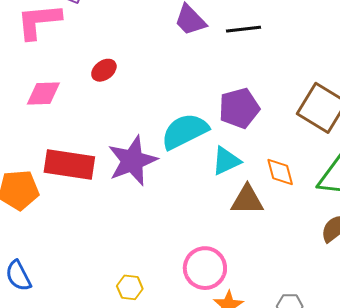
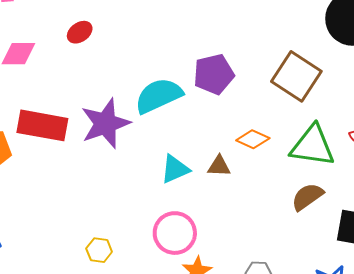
cyan triangle: (226, 161) -> (175, 169), moved
orange diamond: (280, 172) -> (253, 139), turned -52
brown triangle: (247, 200) -> (219, 166), size x0.7

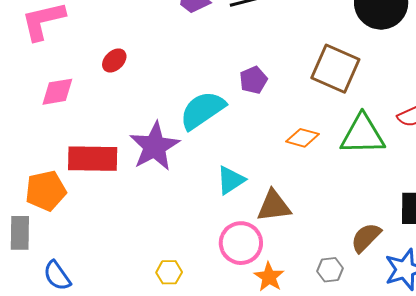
purple pentagon: (214, 74) -> (253, 80), size x0.7
brown triangle: (219, 166) -> (274, 206), moved, size x1.5
brown semicircle: (307, 197) -> (366, 238), moved

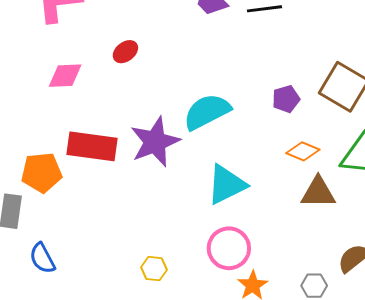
purple pentagon: (253, 80) -> (286, 99), moved
cyan triangle: (231, 180) -> (226, 185), size x1.4
brown triangle: (274, 206) -> (318, 192), moved

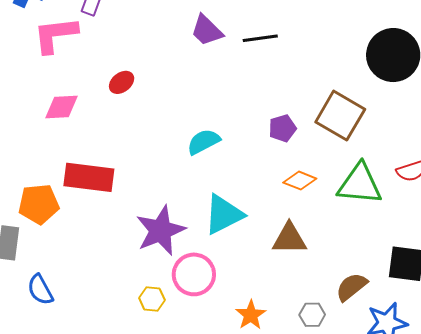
cyan semicircle: (207, 112) -> (204, 142), size x0.7
purple star: (155, 142) -> (161, 231), moved
brown triangle: (318, 192) -> (289, 239), moved
pink circle: (229, 248) -> (194, 274), moved

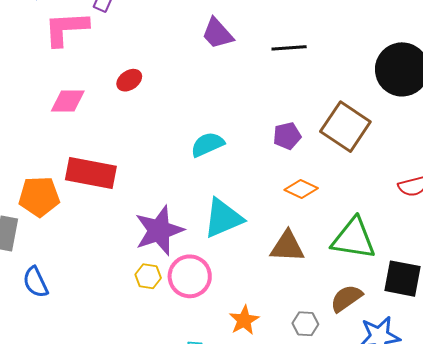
black line: (260, 38) -> (289, 48), moved
green triangle: (360, 184) -> (354, 239), moved
yellow hexagon: (152, 299) -> (148, 276), moved

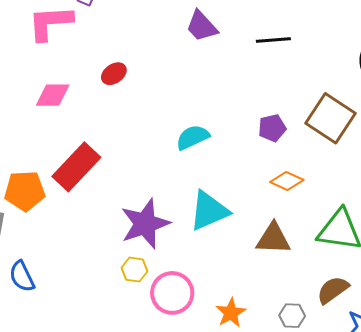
red rectangle: (91, 173) -> (76, 167), turned -57
pink circle: (190, 276) -> (172, 293), moved

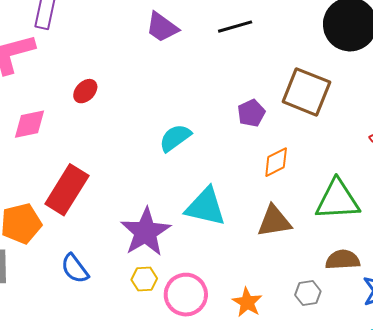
orange diamond: (287, 181) -> (276, 162), turned -40
cyan triangle: (209, 211) -> (206, 207), turned 48
blue semicircle: (22, 276) -> (75, 269), moved
brown semicircle: (333, 290) -> (343, 260), turned 44

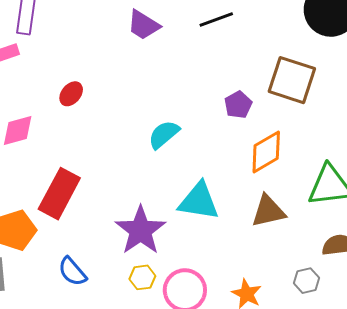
orange diamond: (276, 162) -> (266, 152), size x1.4

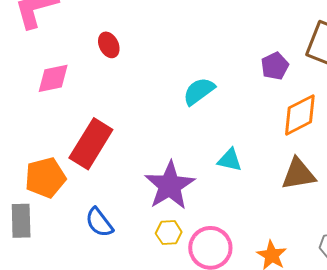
red ellipse: (71, 94) -> (109, 45), turned -70
cyan triangle: (199, 201) -> (230, 160), size x0.6

